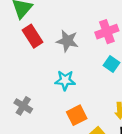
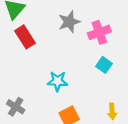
gray star: (67, 41) -> (69, 22), moved, turned -30

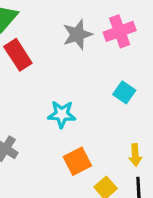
pink cross: (99, 32) -> (120, 31), moved

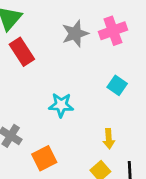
yellow arrow: (135, 155) -> (109, 139), moved
orange square: (77, 161) -> (44, 158), moved

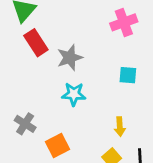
gray star: (75, 34) -> (70, 58), moved
cyan square: (117, 85) -> (128, 75), turned -30

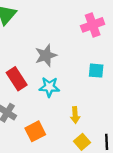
red rectangle: (36, 43) -> (17, 79), moved
yellow arrow: (120, 127) -> (75, 115), moved

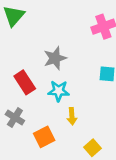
yellow arrow: (75, 115) -> (72, 116), moved

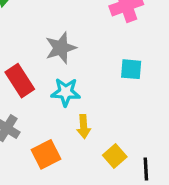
yellow square: (92, 148) -> (115, 156), moved

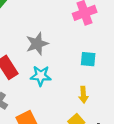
yellow arrow: (84, 127) -> (83, 95), moved

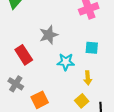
cyan star: (41, 76) -> (66, 62), moved

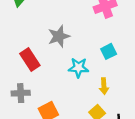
cyan square: (92, 48) -> (109, 51), turned -32
gray cross: (16, 84) -> (21, 93), turned -35

